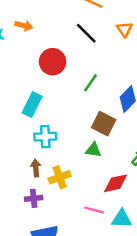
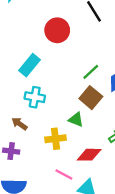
green line: (90, 83) -> (91, 72), moved
brown arrow: (36, 168) -> (19, 124), turned -63
yellow cross: (60, 177) -> (55, 139), moved

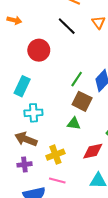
brown arrow: (19, 124) -> (26, 139), size x1.5
yellow cross: (55, 139) -> (55, 155), moved
pink line: (64, 175) -> (57, 181), moved

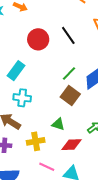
black line: (67, 26) -> (68, 35), moved
green triangle: (74, 124) -> (58, 124), moved
pink line: (57, 181) -> (47, 167), moved

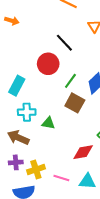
red circle: (38, 39) -> (48, 64), moved
green triangle: (58, 124) -> (48, 123), moved
yellow cross: (36, 141) -> (36, 169), moved

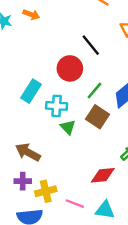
cyan cross: (27, 112) -> (57, 106), moved
green triangle: (48, 123) -> (68, 127), moved, turned 32

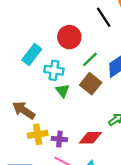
black line: (91, 45) -> (104, 17), moved
purple cross: (23, 181) -> (59, 139), moved
yellow cross: (46, 191) -> (38, 134), moved

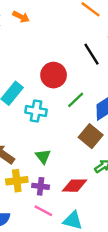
brown square: (91, 84) -> (91, 136), moved
green triangle: (63, 91) -> (43, 156), moved

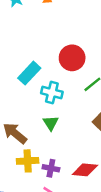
green triangle: (43, 156) -> (51, 123), moved

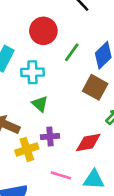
purple cross: (51, 168) -> (50, 136), moved

